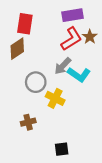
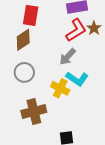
cyan L-shape: (79, 75) -> (77, 79), moved
gray circle: (36, 82) -> (24, 72), moved
brown cross: (28, 122) -> (34, 111), size x1.6

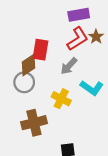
red rectangle: (31, 15) -> (41, 50), moved
brown diamond: (23, 40) -> (29, 65), moved
cyan L-shape: (77, 79) -> (92, 88), moved

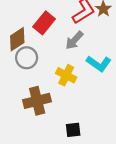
red rectangle: (41, 50) -> (44, 23), turned 30
brown diamond: (29, 65) -> (17, 39), moved

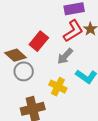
brown diamond: (17, 39) -> (16, 55), turned 75

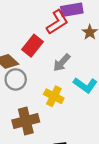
red L-shape: (73, 31) -> (57, 22), moved

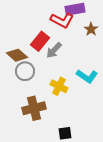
red L-shape: (57, 22) -> (62, 20), turned 60
gray arrow: (62, 63) -> (54, 50), moved

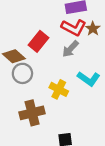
red L-shape: (62, 20) -> (74, 28), moved
gray arrow: (54, 50) -> (70, 49), moved

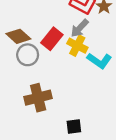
red rectangle: (38, 41) -> (52, 39), moved
yellow cross: (59, 89) -> (77, 46), moved

